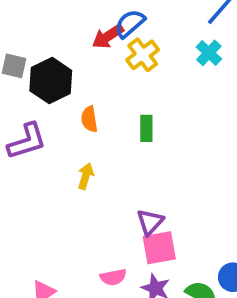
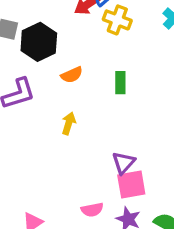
yellow cross: (143, 55) -> (117, 20), turned -32
orange semicircle: (89, 119) -> (72, 75), turned -105

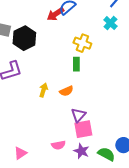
yellow cross: (117, 20) -> (82, 43), moved
orange semicircle: (72, 75) -> (66, 91), moved

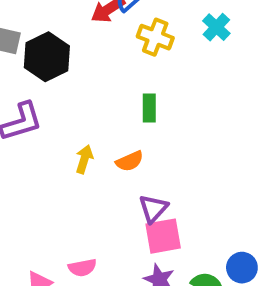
yellow cross: (82, 43) -> (155, 37), moved
pink semicircle: (58, 145) -> (82, 268), moved

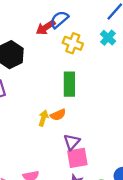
green rectangle: (149, 108) -> (69, 84), size x1.5
yellow arrow: (84, 159) -> (43, 118), moved

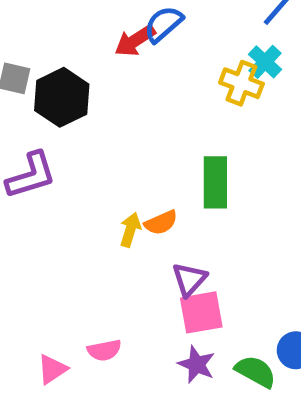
yellow cross: (73, 43) -> (241, 83), moved
green rectangle: (69, 84) -> (215, 182), moved

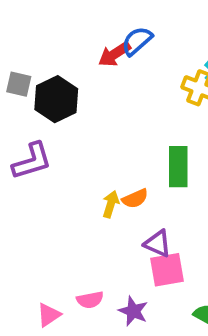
purple triangle: (189, 279) -> (158, 244), turned -48
purple star: (196, 364) -> (133, 311), moved

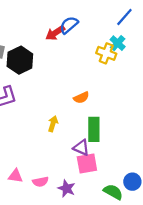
green rectangle: (178, 167) -> (94, 129), moved
orange semicircle: (135, 199) -> (81, 98), moved
pink triangle: (49, 315) -> (15, 176), moved, turned 42

